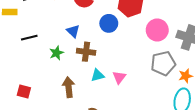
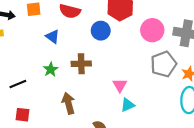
blue triangle: (73, 31) -> (53, 37), moved
black line: (29, 38) -> (18, 84), moved
cyan triangle: (97, 75) -> (128, 105), moved

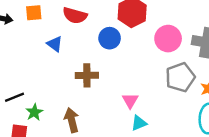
green star: (51, 69) -> (34, 112), moved

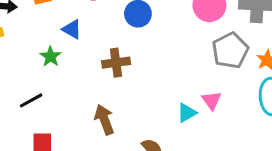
pink triangle: (130, 101) -> (212, 101), moved
green star: (34, 112) -> (51, 57), moved

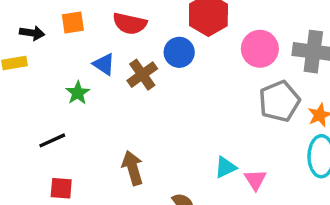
brown cross: (116, 63) -> (142, 75), moved, turned -32
pink triangle: (212, 101) -> (255, 180), moved

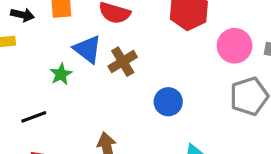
blue circle: (179, 52) -> (168, 102), moved
blue triangle: (104, 64) -> (88, 49), size x1.4

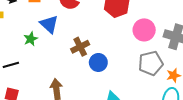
brown cross: (123, 62) -> (80, 47), moved

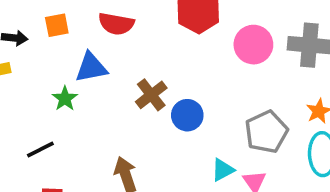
blue triangle: (49, 24) -> (91, 67), turned -42
gray pentagon: (151, 63) -> (266, 132), moved

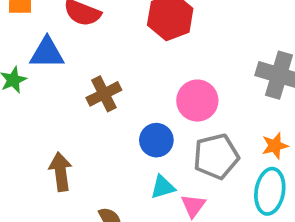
pink circle: (253, 45) -> (197, 101), moved
blue circle: (187, 115) -> (156, 140), moved

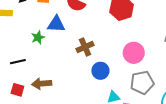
blue circle: (156, 140) -> (100, 71), moved
brown arrow: (61, 172) -> (42, 84), moved, turned -90

